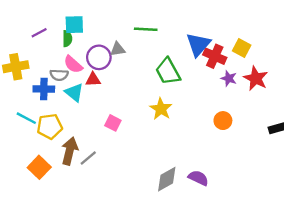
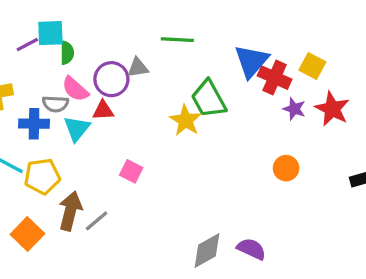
cyan square: (74, 25) -> (50, 33), moved
cyan triangle: (74, 92) -> (77, 129), turned 30
yellow star: (161, 109) -> (186, 120), moved

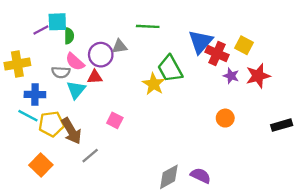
red star: (332, 109) -> (258, 76), turned 30
blue cross: (34, 124) -> (35, 95), moved
brown arrow: (70, 211) -> (71, 131), moved, turned 136

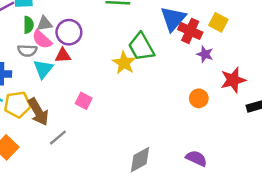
green semicircle: (69, 36) -> (28, 25), moved
gray triangle: (120, 46) -> (44, 24), moved
red star: (258, 76) -> (233, 80), moved
purple semicircle: (201, 176) -> (196, 158), moved

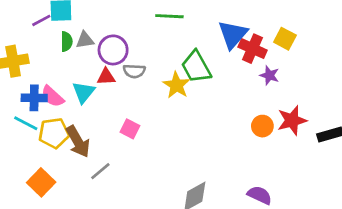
pink semicircle: (42, 40) -> (52, 96), moved
gray semicircle: (27, 51) -> (134, 71), moved
red star: (233, 80) -> (292, 120), moved

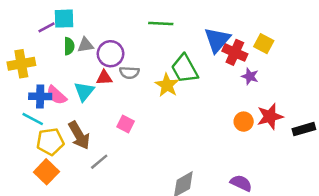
yellow pentagon: (54, 133) -> (50, 142), moved

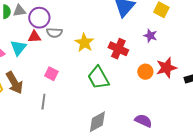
red cross: (235, 52) -> (118, 49), moved
green trapezoid: (185, 69) -> (98, 78), moved
gray line: (99, 162) -> (43, 102), moved, turned -42

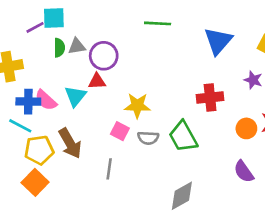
gray semicircle: (54, 33) -> (148, 138), moved
yellow star: (84, 43) -> (137, 106), moved, turned -30
red cross: (118, 49) -> (210, 98), turned -30
purple semicircle: (143, 121) -> (244, 172), moved, turned -150

